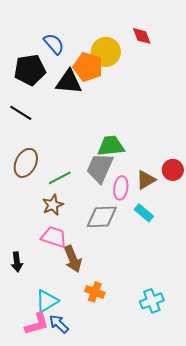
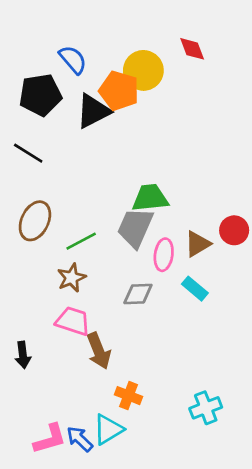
black triangle: (69, 82) -> (93, 111), turned -32
gray diamond: (102, 217) -> (138, 294), size x0.7
cyan triangle: (47, 301) -> (108, 429), moved

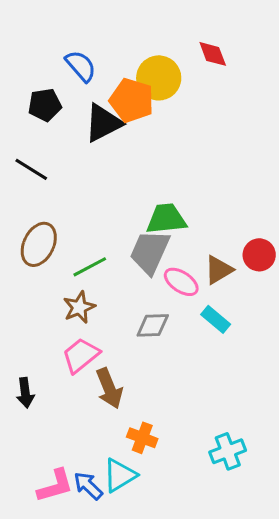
black pentagon: (40, 95) -> (45, 105), size x0.7
pink ellipse: (164, 255) -> (181, 282), turned -64
pink trapezoid: (73, 321) -> (81, 355), turned -57

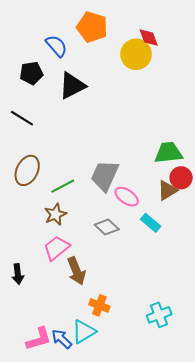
yellow circle: (159, 78) -> (136, 54), moved
orange pentagon: (132, 100) -> (92, 27), moved
green trapezoid: (166, 219) -> (168, 153), moved
brown triangle: (219, 270) -> (167, 190), moved
gray diamond: (153, 325) -> (107, 227), turned 45

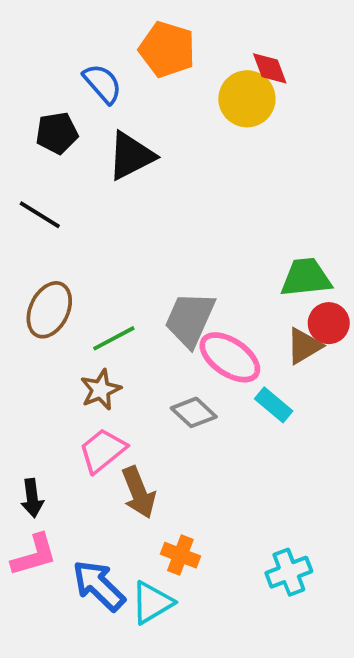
pink ellipse: (127, 197) -> (230, 357), size x1.4
pink L-shape: (39, 339) -> (34, 555), moved
blue arrow: (62, 339) -> (99, 585), moved, size x1.4

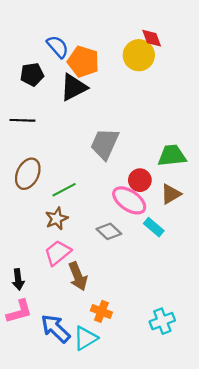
orange pentagon: (167, 49) -> (83, 62), moved
black line: (40, 215) -> (22, 120), turned -30
gray trapezoid: (190, 319) -> (105, 144), moved
red circle: (329, 323) -> (140, 180), moved

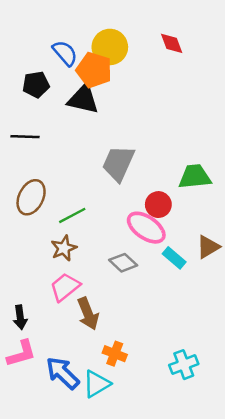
yellow circle: (139, 55) -> (110, 47), moved
black triangle: (74, 87) -> (83, 99), turned 40
brown triangle: (171, 194) -> (208, 247), moved

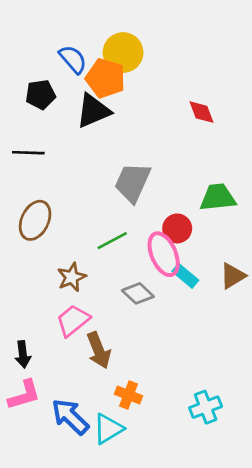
red diamond: (172, 43) -> (202, 112), moved
black triangle: (83, 99) -> (93, 111), turned -36
green line: (72, 215) -> (112, 241), moved
pink ellipse: (146, 228) -> (164, 254), turned 33
cyan rectangle: (174, 258) -> (185, 276), moved

